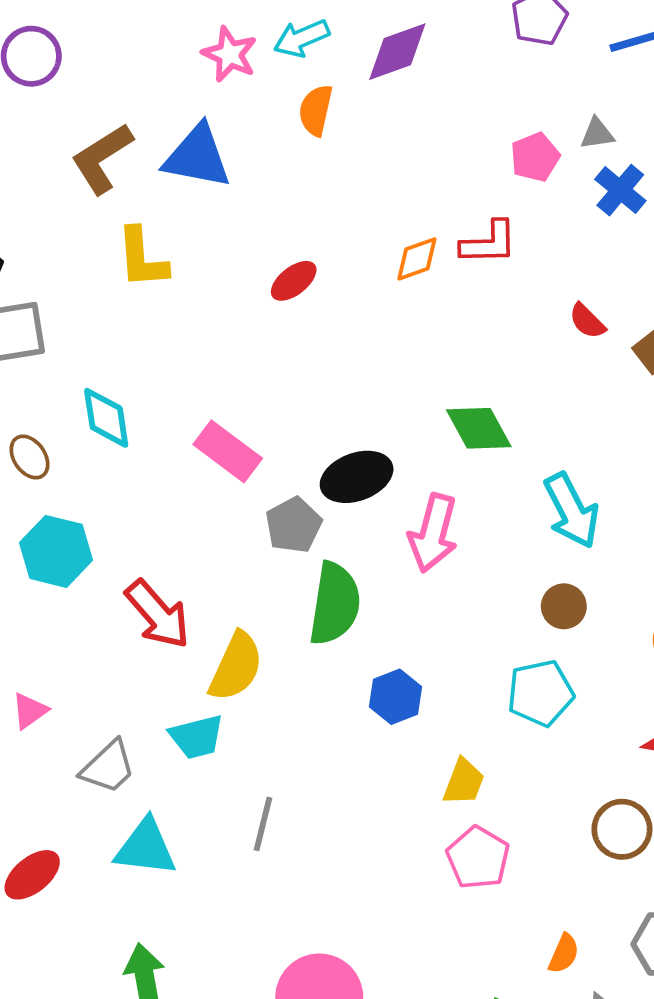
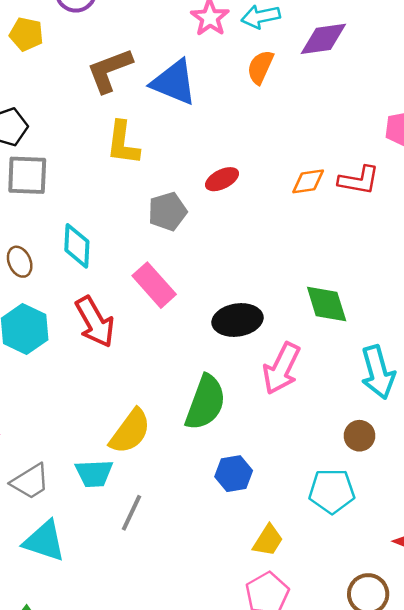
gray pentagon: (294, 525) -> (168, 211), moved
red arrow: (158, 614) -> (95, 322), moved
gray line: (263, 824) -> (131, 513), moved

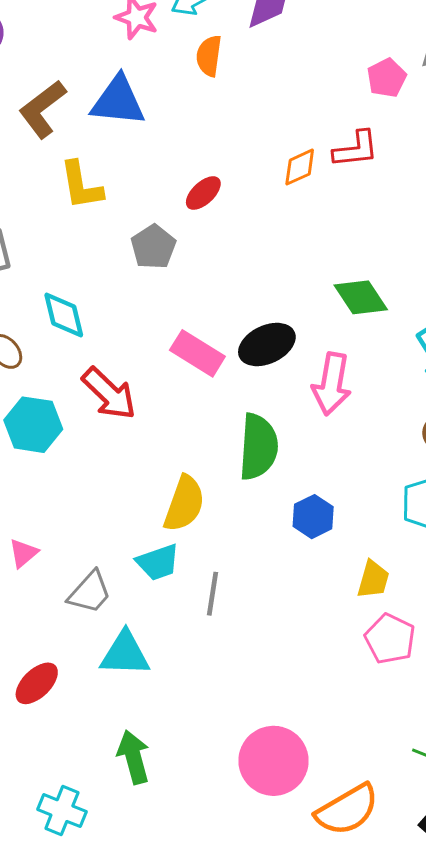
pink rectangle: (154, 285) -> (197, 353), moved

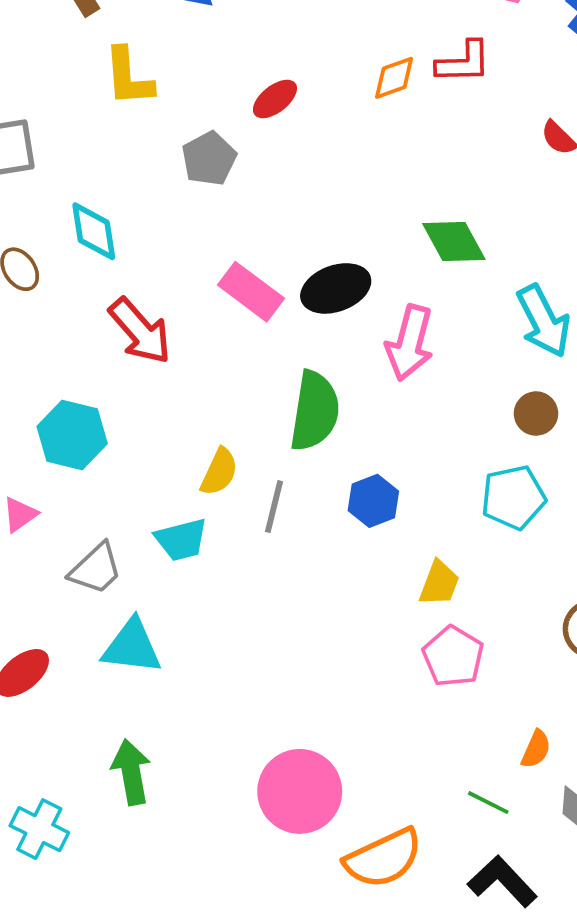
cyan hexagon: (33, 425) -> (72, 435), moved
yellow semicircle: (184, 504) -> (219, 472), size x0.7
gray line: (213, 594) -> (274, 507), moved

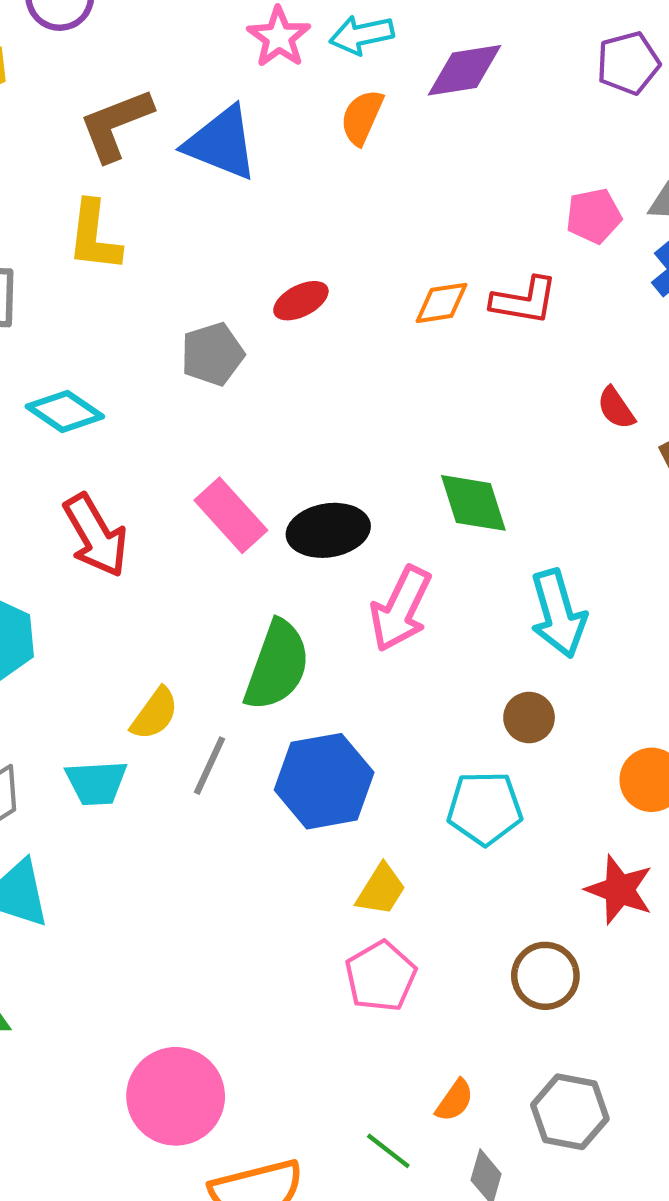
yellow L-shape: (128, 77) -> (94, 236), moved
cyan diamond: (94, 231) -> (65, 412), turned -58
blue hexagon: (373, 501) -> (324, 781), size x1.6

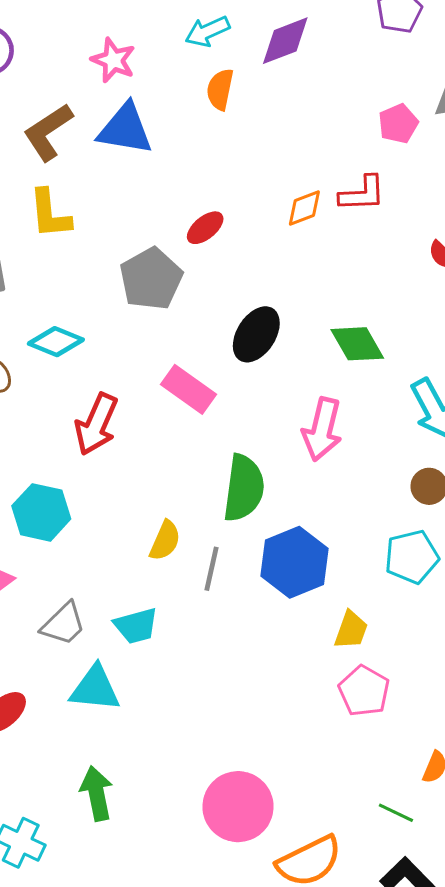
pink star: (279, 37) -> (113, 60), moved
gray pentagon: (212, 354) -> (151, 279), size x1.4
black ellipse: (328, 530) -> (256, 334), moved, turned -36
red arrow: (96, 535) -> (96, 424), turned 66
cyan trapezoid: (96, 783) -> (136, 626), moved

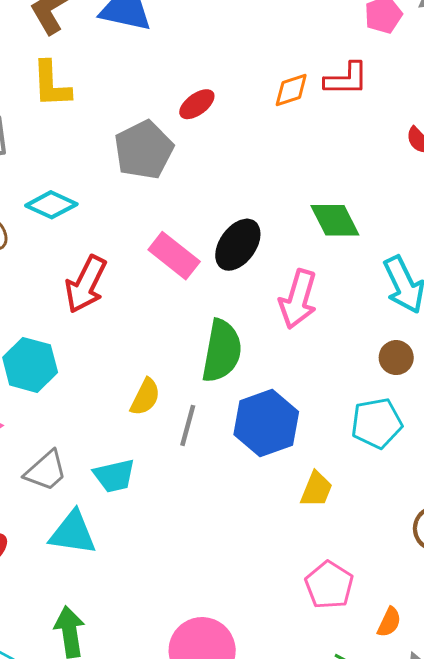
black ellipse: (256, 334) -> (238, 245), moved
pink pentagon: (364, 691) -> (329, 585), moved

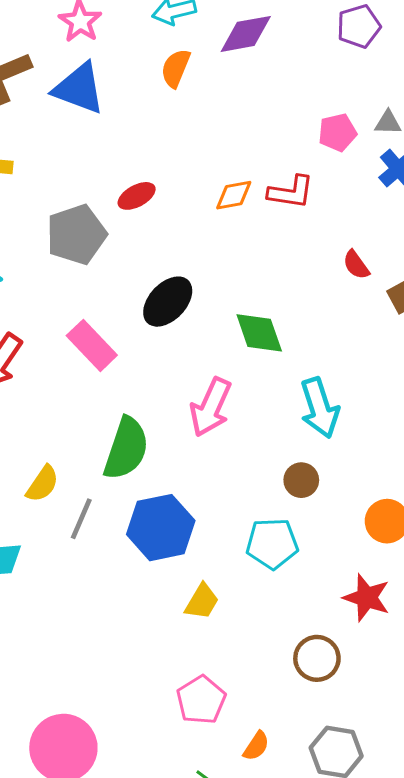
black ellipse: (238, 245) -> (168, 302), moved

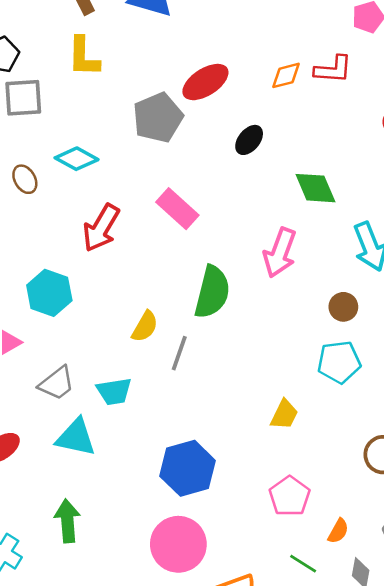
red ellipse: (137, 196) -> (205, 82), size x1.5
black ellipse: (168, 302) -> (249, 140), moved, size x0.7
brown circle: (301, 480) -> (343, 307), moved
blue hexagon: (161, 528) -> (188, 468), moved

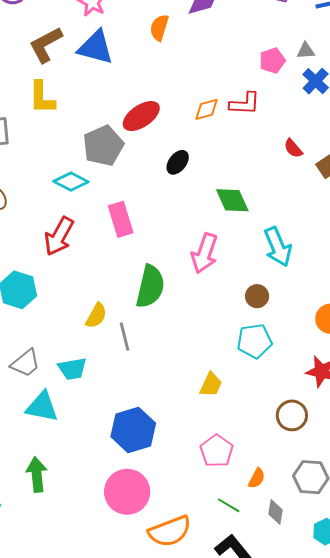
cyan diamond: (77, 159) -> (71, 182), moved
pink rectangle: (177, 209) -> (121, 219), turned 32
gray line: (179, 353) -> (125, 337), turned -32

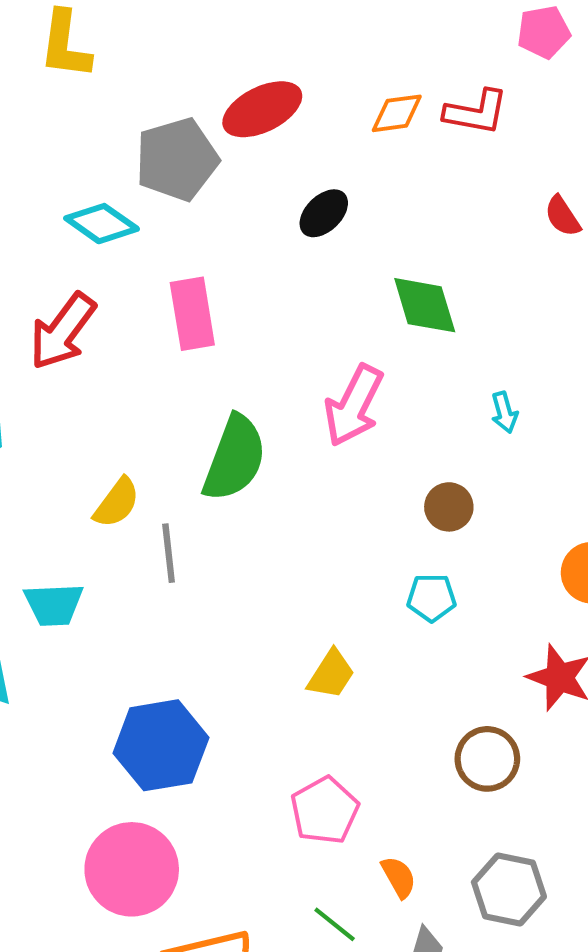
cyan arrow: (278, 247) -> (504, 412), size x0.5
cyan pentagon: (254, 341) -> (431, 598), size x0.7
orange semicircle: (257, 478) -> (399, 877), turned -65

